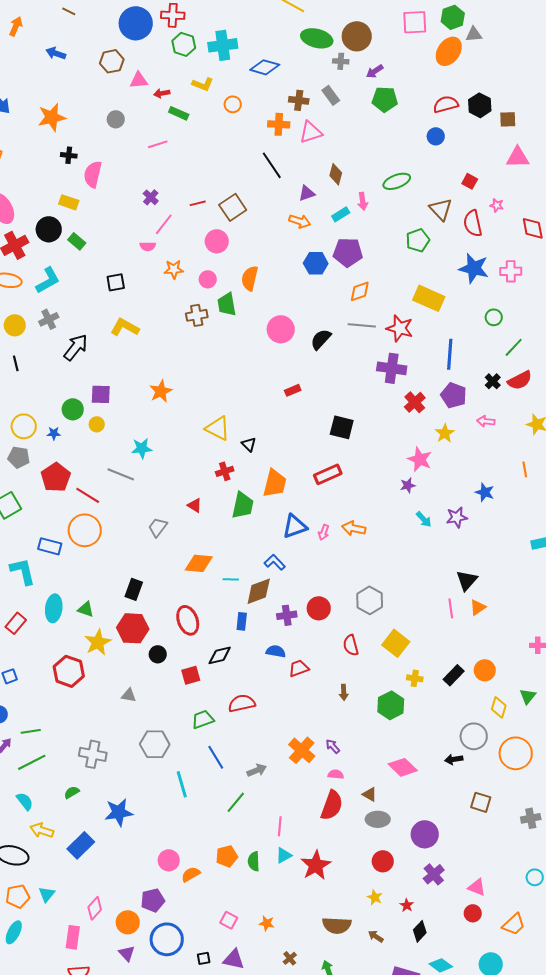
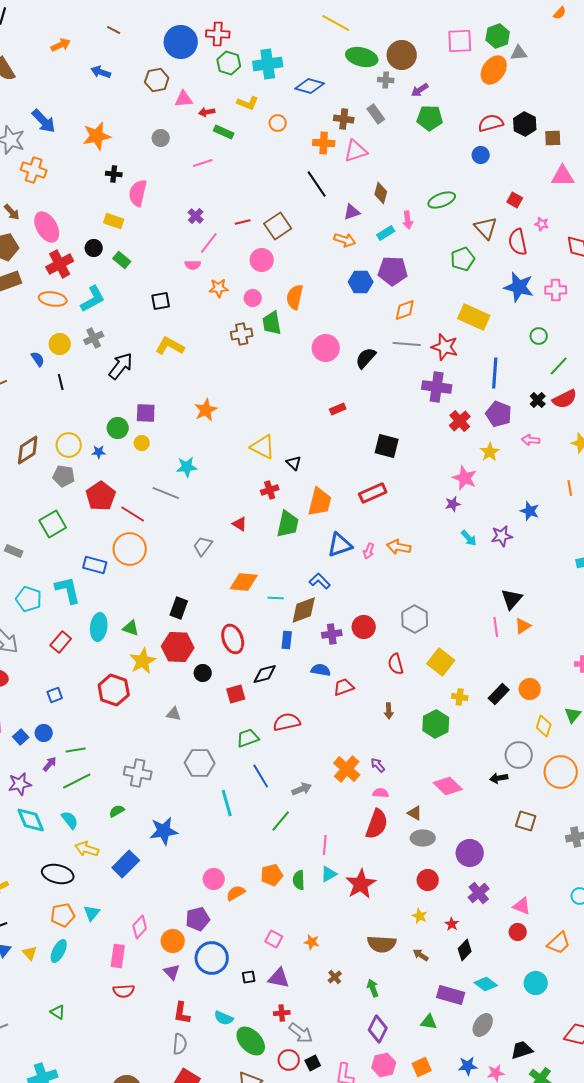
orange arrow: (16, 26) -> (61, 45), turned 42
black circle: (49, 229) -> (94, 248), size x0.7

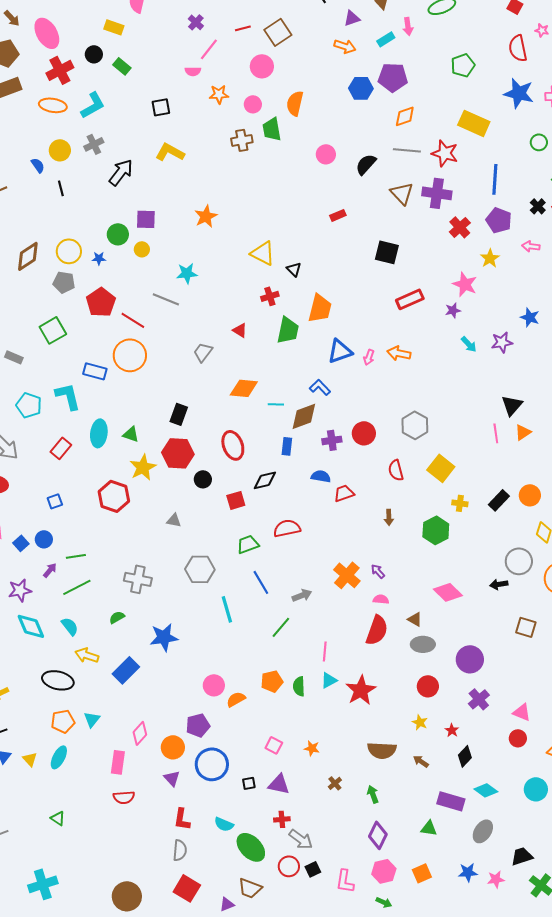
brown triangle: (486, 228) -> (402, 193), moved
pink circle: (326, 348) -> (326, 154), size x0.7
red rectangle: (373, 493) -> (410, 299), moved

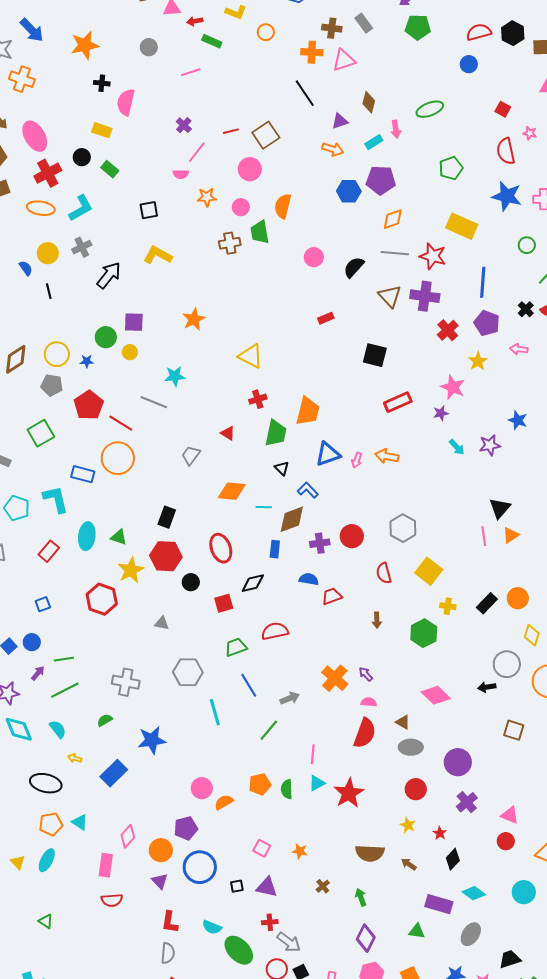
black triangle: (294, 269) -> (282, 468), moved
yellow arrow: (87, 655) -> (75, 758), size x0.6
cyan triangle: (92, 719) -> (80, 822), turned -36

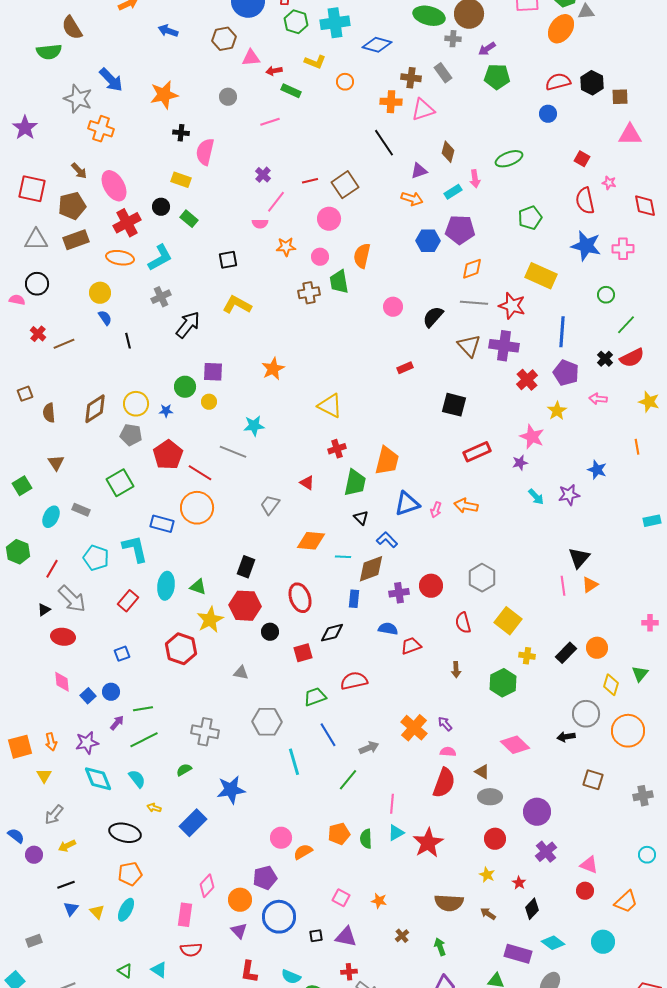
yellow circle: (48, 253) -> (100, 293), moved
cyan triangle: (80, 822) -> (159, 970), moved

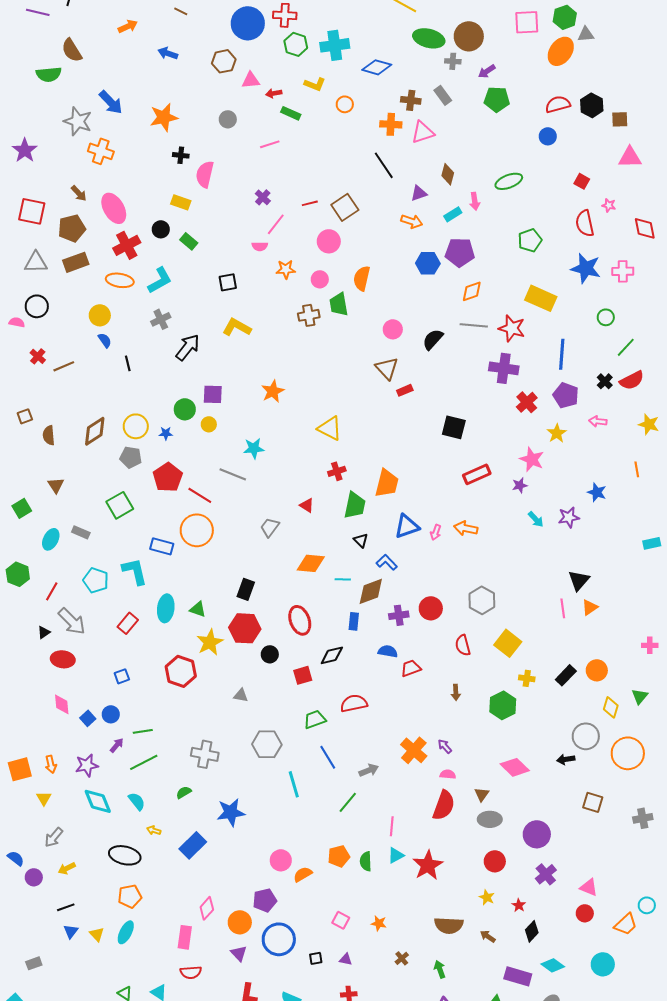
brown triangle: (469, 346) -> (387, 368), moved
brown triangle: (482, 772) -> (482, 794), turned 35
cyan circle: (647, 855) -> (647, 905), moved
purple triangle: (346, 937) -> (346, 959), size x0.6

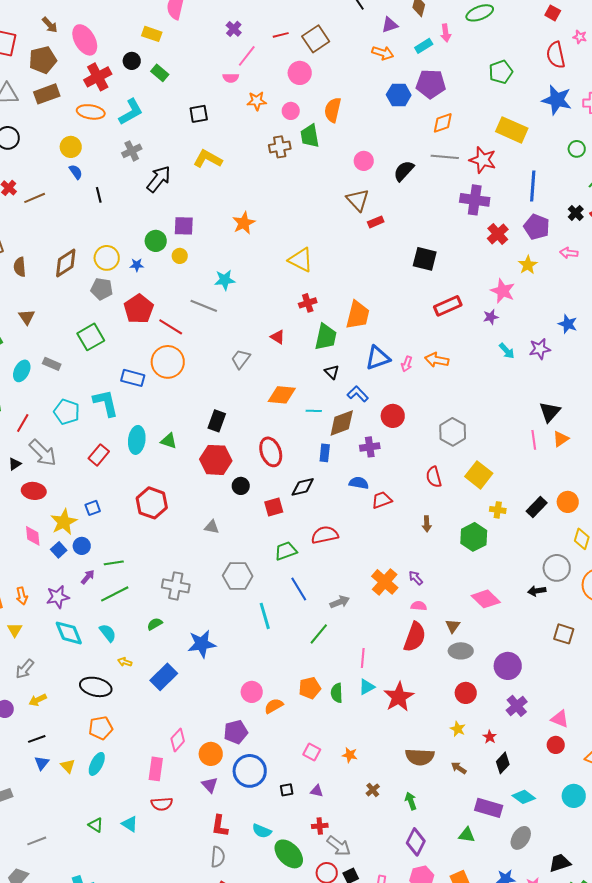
red circle: (431, 608) -> (393, 416), moved
yellow star: (210, 642) -> (64, 522), moved

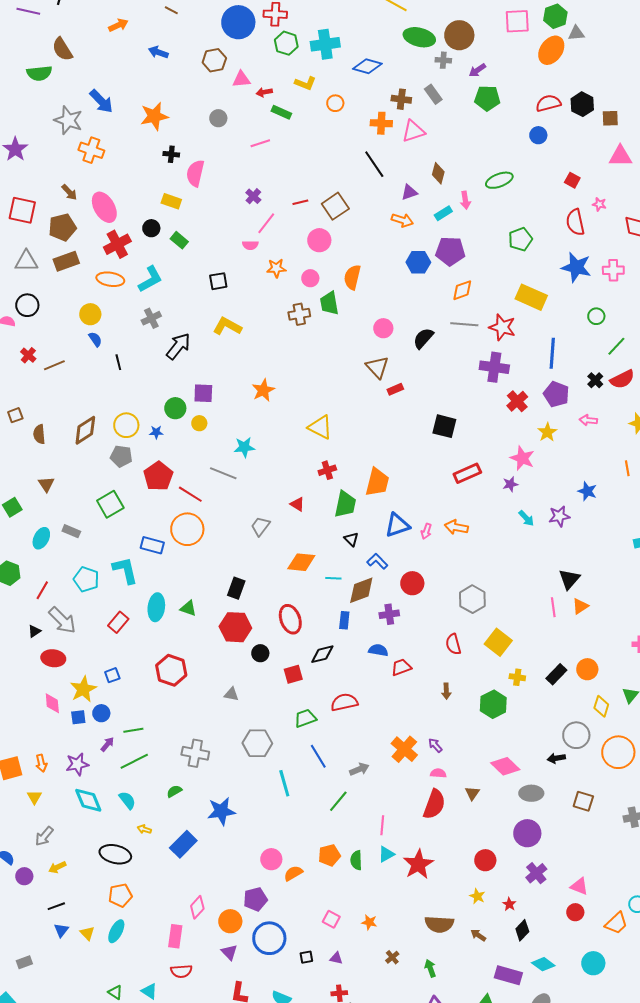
blue square: (59, 550) -> (78, 717), turned 35
gray ellipse: (461, 651) -> (531, 793), moved

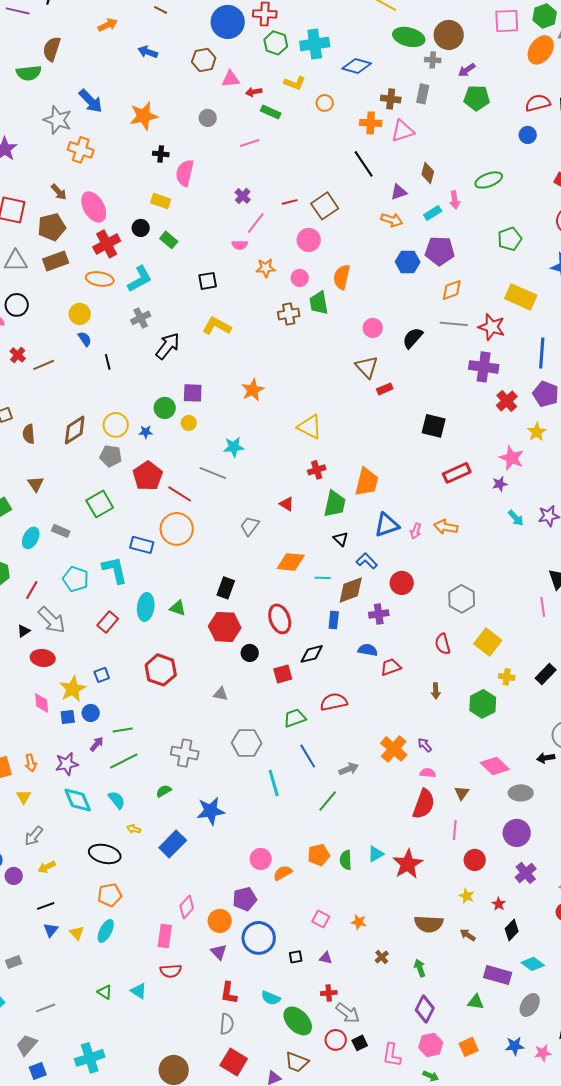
brown semicircle: (62, 49) -> (52, 49), turned 50
gray rectangle: (433, 94) -> (423, 94), turned 48
pink line: (382, 825) -> (455, 830), moved

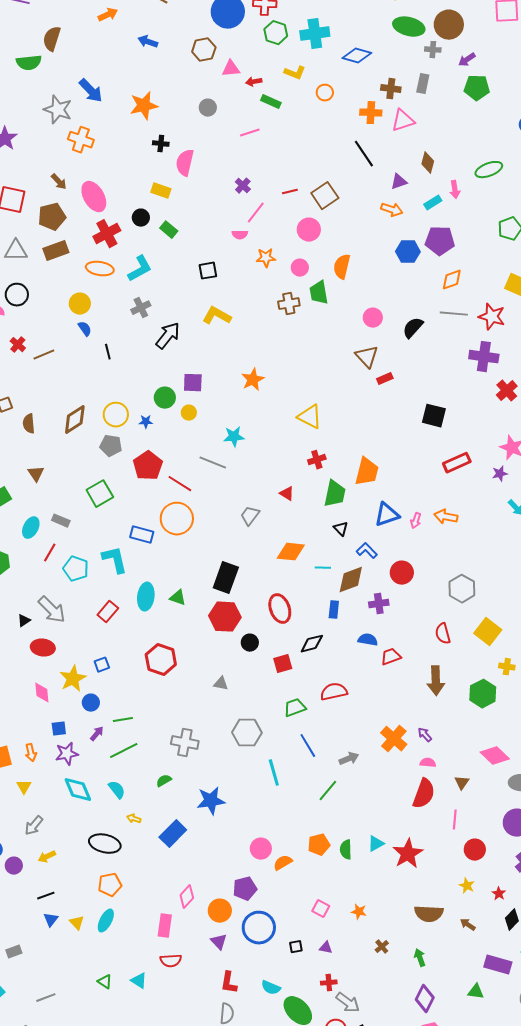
black rectangle: (226, 588) -> (226, 578), size x1.4
red line: (32, 590) -> (50, 553), moved
brown arrow: (436, 691) -> (436, 681), size x1.8
blue square: (68, 717) -> (59, 729), moved

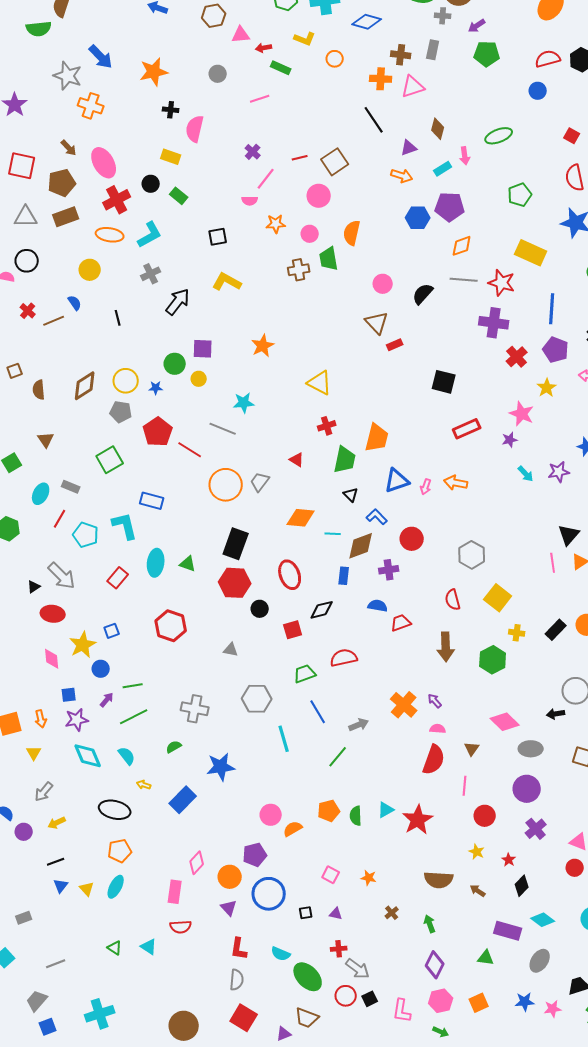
blue semicircle: (85, 329) -> (75, 303), moved
orange circle: (177, 519) -> (226, 485), moved

